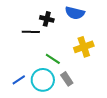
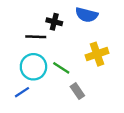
cyan circle: (43, 80) -> (33, 67), moved

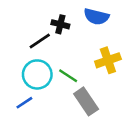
black line: (36, 37) -> (40, 41), turned -36
gray rectangle: (77, 91) -> (86, 101), size x1.5

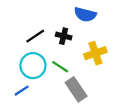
black cross: (60, 24) -> (64, 36), moved

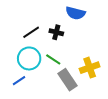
yellow cross: (95, 53) -> (90, 68), moved

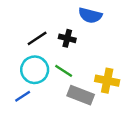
yellow cross: (90, 68) -> (107, 81), turned 30
gray rectangle: (67, 80) -> (81, 95), turned -35

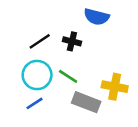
blue line: (23, 96) -> (34, 103), moved

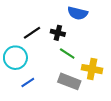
cyan circle: (37, 75) -> (15, 58), moved
green line: (68, 76) -> (67, 54), moved

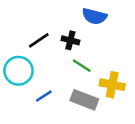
blue line: (28, 82) -> (44, 96), moved

